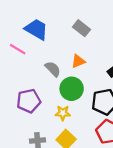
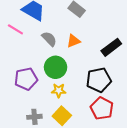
gray semicircle: (53, 69) -> (49, 39), moved
green circle: (72, 89) -> (56, 67), moved

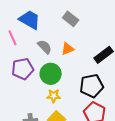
pink line: (15, 29) -> (13, 38), turned 35
purple pentagon: (26, 79) -> (23, 69), moved

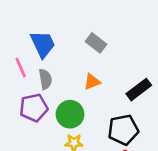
blue trapezoid: (30, 20) -> (43, 44), turned 35
gray semicircle: (45, 47) -> (45, 79), moved, turned 35

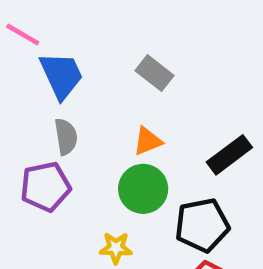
pink line: (21, 67) -> (23, 34), moved, turned -36
green circle: (70, 114) -> (143, 189), moved

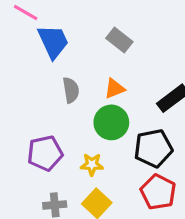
gray semicircle: (66, 137) -> (71, 90), moved
purple pentagon: (45, 187) -> (45, 153), moved

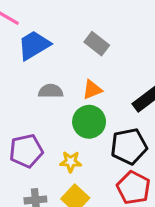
blue trapezoid: (53, 42) -> (34, 45), turned -96
gray semicircle: (71, 90) -> (51, 91), turned -80

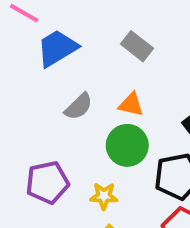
orange triangle: (92, 90) -> (131, 105), turned 35
gray semicircle: (51, 91) -> (79, 106), turned 135

